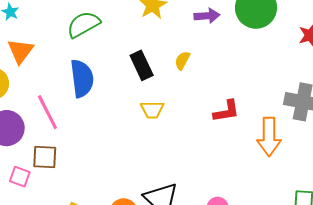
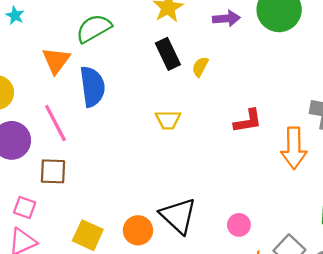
orange triangle: (20, 51) -> (56, 60), moved
black rectangle: (142, 65) -> (168, 54), moved
pink square: (20, 177) -> (25, 208), moved

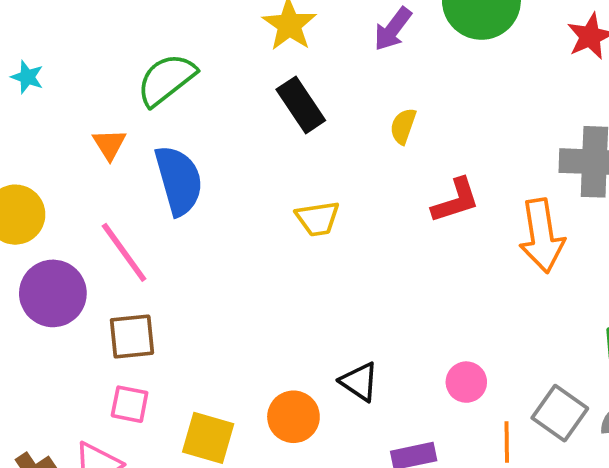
purple arrow: (226, 19) -> (393, 29), turned 140
orange triangle: (56, 60) -> (109, 144), size x0.7
yellow semicircle: (200, 67) -> (403, 126), moved
pink square: (25, 208) -> (130, 404), moved
black triangle: (178, 216) -> (359, 382), size x0.6

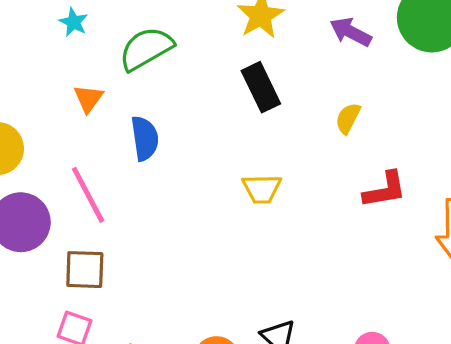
purple arrow: (393, 29) -> (351, 32), turned 72
cyan star: (27, 77) -> (74, 22), moved
blue semicircle: (179, 180) -> (145, 138), size x0.7

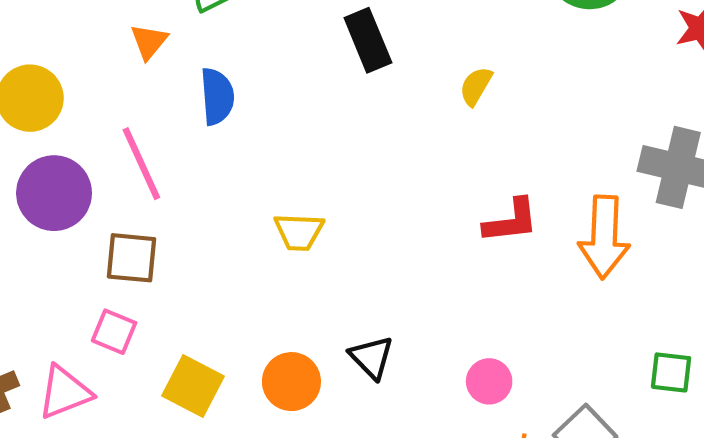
yellow trapezoid: (262, 189) -> (299, 232), moved
red L-shape: (385, 190) -> (511, 221), moved

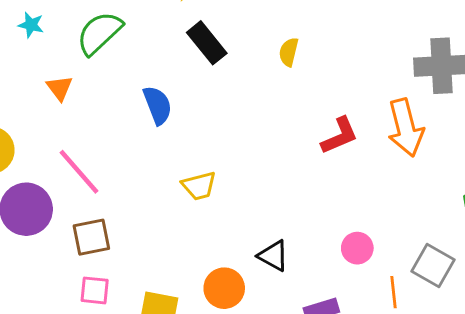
blue semicircle: (217, 96) -> (158, 105), moved

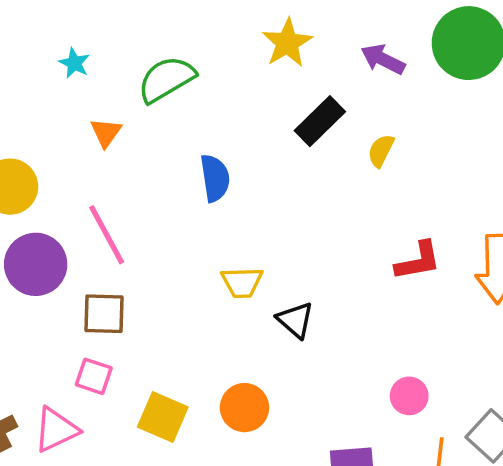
cyan star: (31, 25) -> (74, 63), moved
black rectangle: (207, 43) -> (320, 121), moved, turned 72
black triangle: (273, 256) -> (295, 320), moved

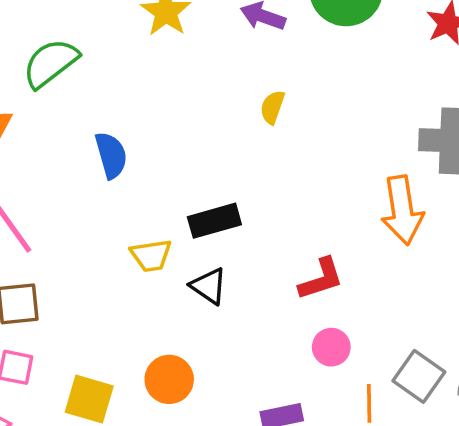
black rectangle: (320, 121) -> (214, 221), moved, turned 36
red L-shape: (418, 261) -> (321, 279), moved

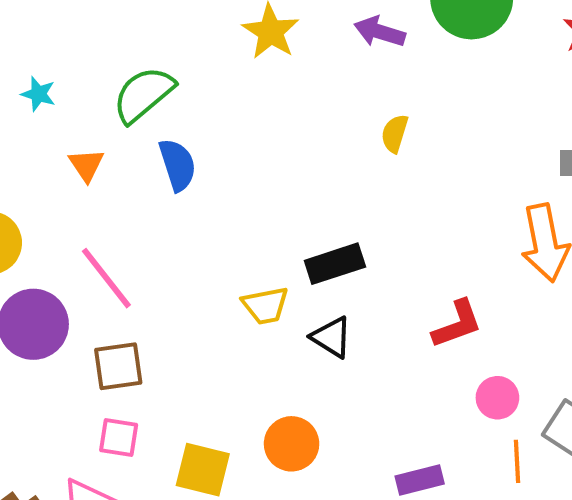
blue semicircle: (111, 155) -> (177, 165), moved
pink circle: (331, 347) -> (497, 398), moved

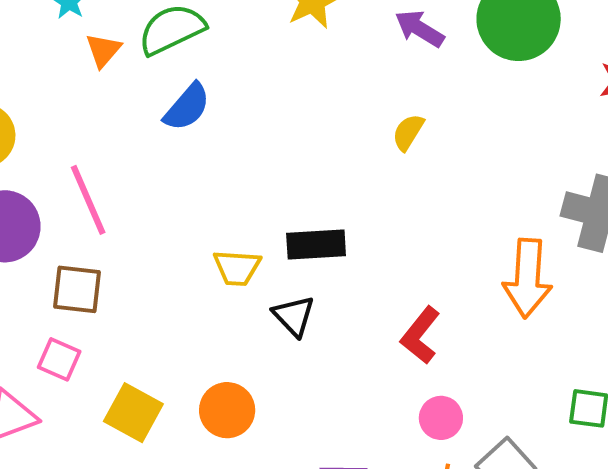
orange triangle: (86, 165) -> (103, 50), moved
blue semicircle: (177, 165) -> (187, 107), turned 44
red L-shape: (457, 324) -> (420, 335), turned 134

